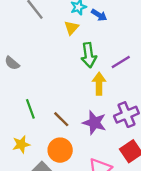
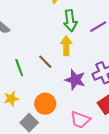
yellow arrow: (99, 84) -> (66, 46), moved
brown line: (61, 119) -> (45, 62), moved

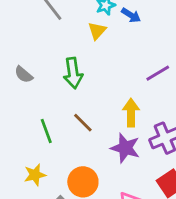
green arrow: (70, 21) -> (73, 73), moved
yellow arrow: (66, 46) -> (131, 113), moved

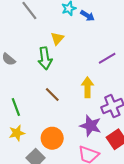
yellow triangle: (97, 31) -> (57, 39), moved
green line: (46, 131) -> (16, 107), moved
purple star: (125, 148) -> (91, 126), moved

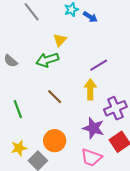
green arrow: (45, 58) -> (47, 60), turned 80
purple line: (107, 58) -> (99, 65), moved
yellow star: (17, 133) -> (19, 148), moved

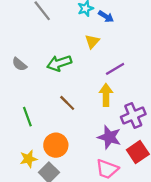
yellow triangle: (60, 40) -> (92, 41), moved
orange circle: (55, 141) -> (56, 145), moved

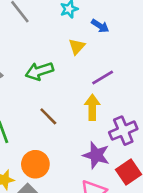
blue arrow: (106, 16) -> (100, 26), moved

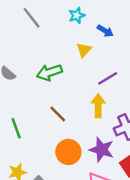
orange circle: (35, 164) -> (68, 152), moved

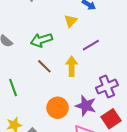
yellow arrow: (98, 106) -> (72, 66), moved
brown line: (58, 114) -> (44, 66), moved

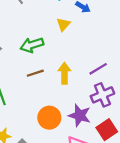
purple line: (91, 45) -> (98, 69), moved
brown line: (44, 66) -> (35, 73), turned -63

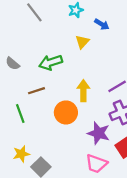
brown line: (35, 73) -> (37, 91), moved
orange circle: (49, 118) -> (66, 112), moved

